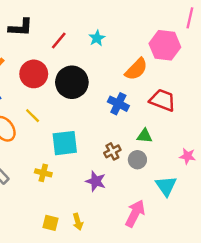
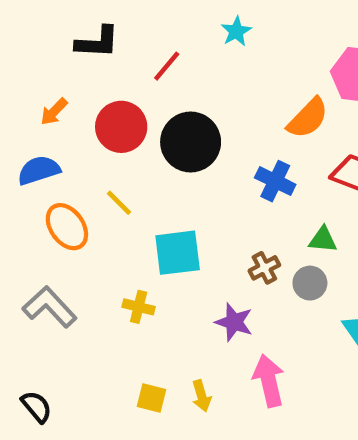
cyan star: (97, 38) -> (236, 31), moved
pink arrow: (135, 213) -> (269, 381), moved, turned -40

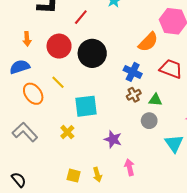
orange arrow: (54, 112) -> (27, 39), turned -48
brown cross: (264, 268) -> (134, 95), moved
yellow cross: (139, 307) -> (67, 132), turned 32
pink arrow: (269, 381) -> (130, 167), size x0.7

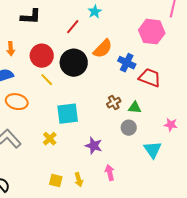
red line: (81, 17) -> (73, 27), moved
orange semicircle: (148, 42) -> (103, 49), moved
blue cross: (133, 72) -> (127, 63), moved
yellow line: (58, 82) -> (47, 80), moved
orange ellipse: (33, 94) -> (17, 102), turned -40

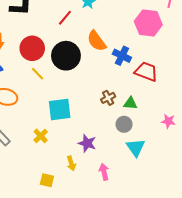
orange semicircle: (103, 49) -> (97, 41), turned 100
cyan triangle: (153, 150) -> (136, 148), moved
yellow arrow: (79, 180) -> (71, 163), moved

